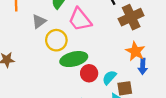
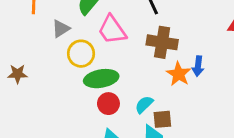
brown cross: (131, 17) -> (162, 42), moved, turned 30
blue arrow: (143, 66) -> (198, 66), moved
red circle: (89, 73) -> (108, 104), moved

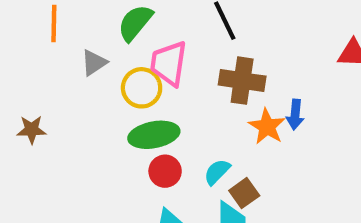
pink trapezoid: (112, 30) -> (169, 63), turned 44
yellow circle: (81, 54) -> (142, 88), moved
brown square: (162, 119) -> (244, 193), turned -30

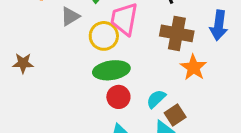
blue arrow: (295, 115) -> (219, 25), moved, size x1.4

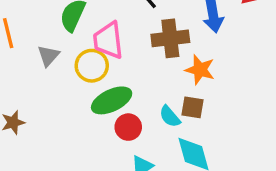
cyan semicircle: (156, 99) -> (170, 116), turned -70
brown square: (175, 115) -> (192, 107), moved, turned -30

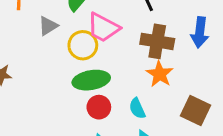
pink trapezoid: (108, 40) -> (103, 28), turned -72
orange star: (200, 70) -> (160, 74), moved
brown square: (192, 107) -> (196, 110), moved, size x1.4

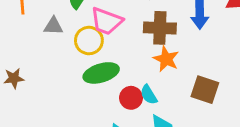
gray triangle: (48, 26) -> (53, 26), turned 42
red circle: (99, 107) -> (131, 98), moved

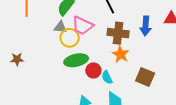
gray triangle: (53, 26) -> (60, 27), moved
red circle: (131, 98) -> (93, 70), moved

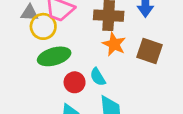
red circle: (93, 70) -> (75, 82), moved
brown square: (145, 77) -> (149, 51), moved

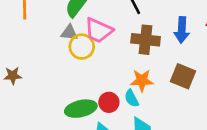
orange star: (114, 44) -> (142, 80), moved, turned -30
green ellipse: (54, 56) -> (81, 109), moved

